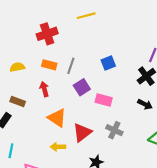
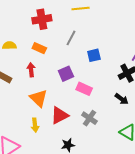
gray line: (71, 66) -> (71, 38), moved
yellow arrow: (58, 147) -> (35, 125), turned -104

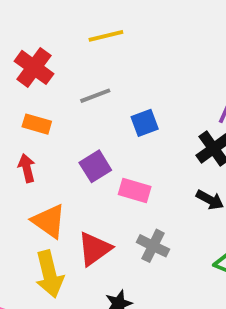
red cross: (42, 19) -> (34, 67), turned -36
gray line: (71, 38) -> (95, 96), turned 49
yellow arrow: (35, 125) -> (49, 274), size x1.6

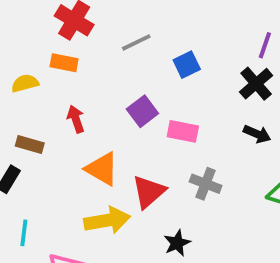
orange rectangle: (37, 124) -> (64, 63), moved
yellow arrow: (49, 274) -> (107, 220), turned -81

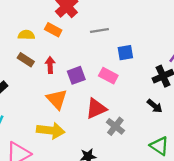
purple square: (142, 111) -> (76, 75), moved
pink rectangle: (183, 131) -> (108, 76), moved
brown rectangle: (30, 145) -> (26, 60), moved
red triangle: (149, 192) -> (96, 109), moved

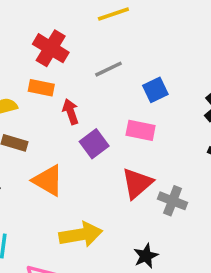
red arrow: (50, 65) -> (71, 112), moved
orange triangle: (57, 99) -> (48, 180), moved

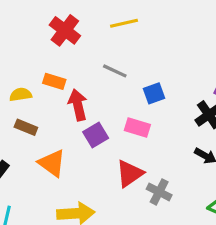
red cross: (51, 48) -> (65, 30), moved
gray line: (108, 69) -> (115, 71), turned 45
red arrow: (71, 112) -> (78, 105), size x1.4

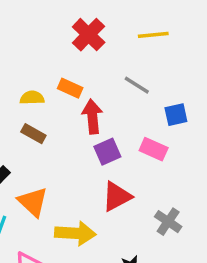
orange triangle: (52, 163) -> (33, 202), moved
red triangle: (130, 174) -> (117, 196), moved

